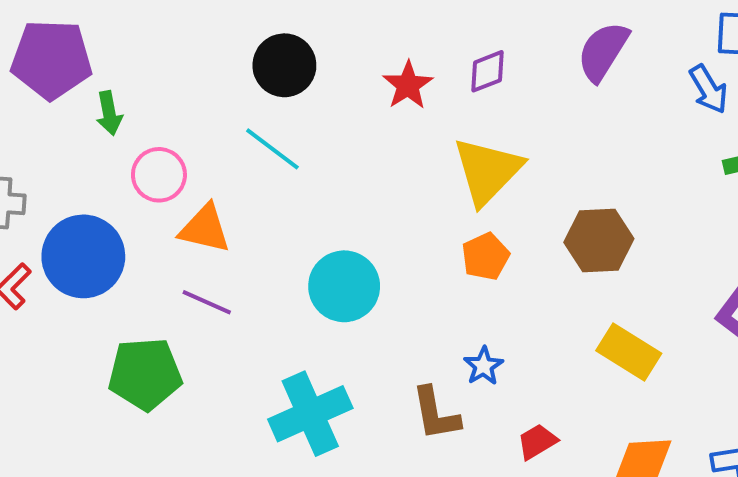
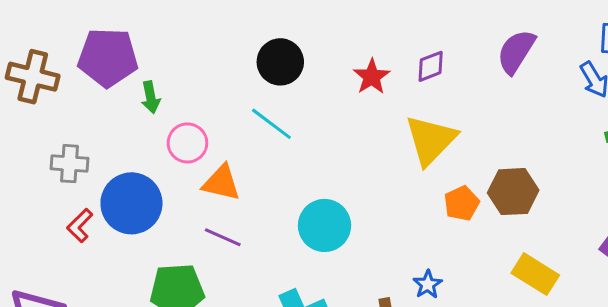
orange pentagon: (485, 256) -> (462, 203), moved

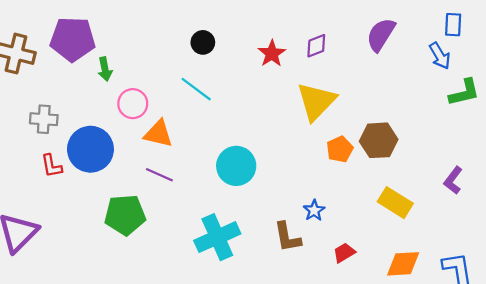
black circle: (280, 62) -> (203, 42), size x0.7
red L-shape: (80, 225) -> (52, 166), turned -55

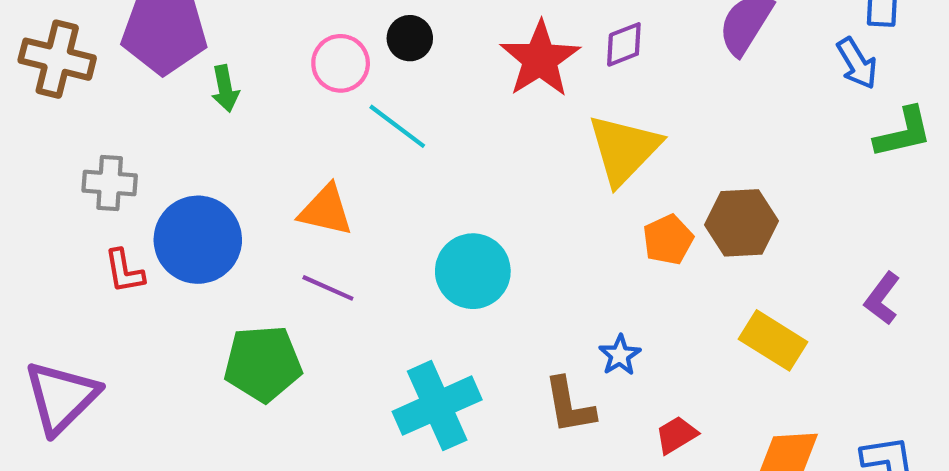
red star: (272, 54) -> (540, 59), size x1.5
pink circle: (133, 104) -> (341, 63), moved

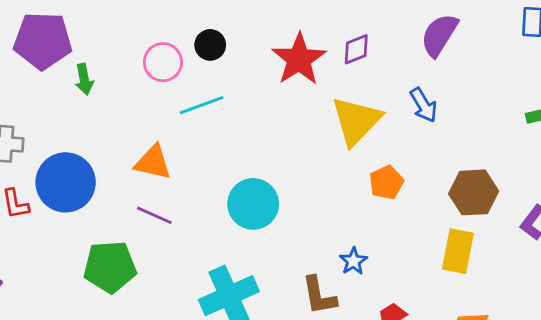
blue arrow: (857, 63) -> (424, 105), moved
cyan line: (397, 126) -> (202, 105), turned -57
brown hexagon: (741, 223) -> (474, 192), moved
yellow rectangle: (773, 340) -> (458, 251), turned 69

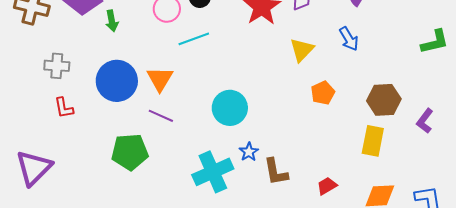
yellow triangle: (356, 121) -> (302, 50), size x0.7
orange triangle: (153, 162) -> (160, 79), turned 48
blue circle: (66, 182) -> (117, 81), moved
blue star: (353, 261) -> (249, 152), moved

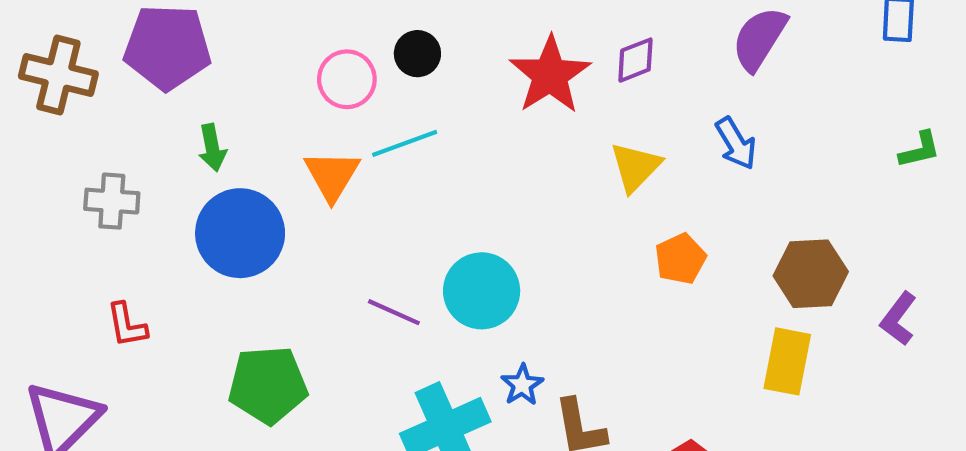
green arrow: (112, 21) -> (212, 148), moved
green L-shape: (435, 42) -> (920, 150), size x0.7
orange triangle: (160, 79) -> (332, 175), moved
red L-shape: (64, 108) -> (127, 325), moved
purple line: (161, 116) -> (394, 312), moved

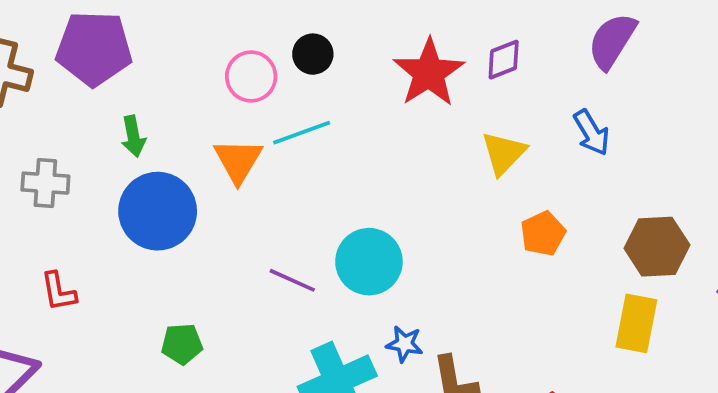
green pentagon: (268, 385) -> (182, 344), size x0.6
blue star: (522, 385) -> (404, 344), turned -30

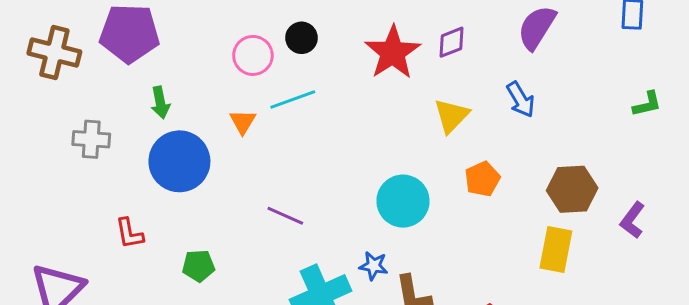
orange triangle: (238, 161) -> (243, 122), size x0.7
cyan circle: (369, 262) -> (403, 201), moved
red L-shape: (58, 292) -> (129, 233), moved

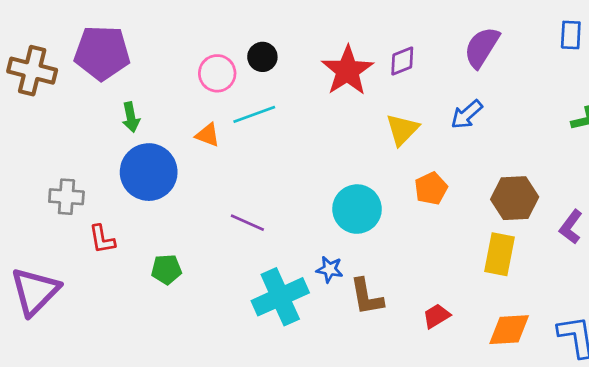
blue arrow: (521, 100) -> (467, 114), turned 80
orange triangle: (243, 122) -> (208, 135), turned -40
gray cross: (91, 139) -> (66, 197), moved

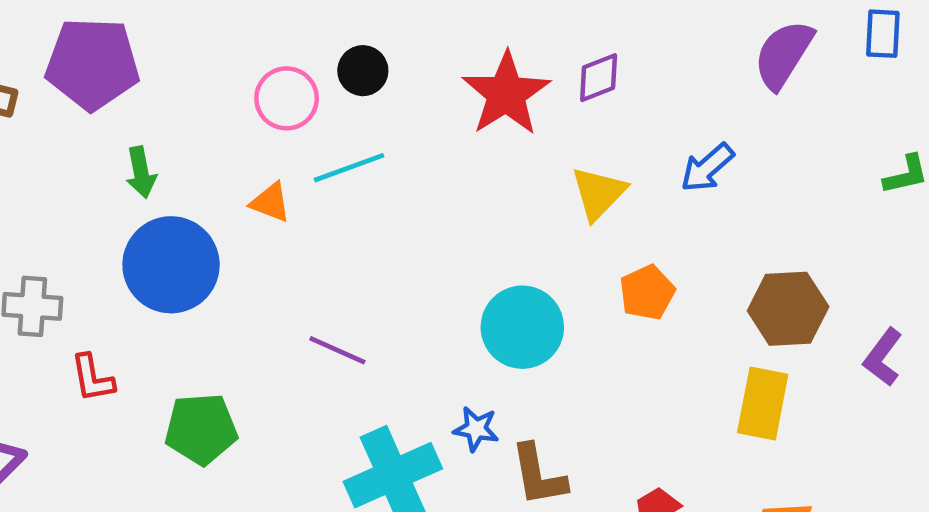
purple semicircle: (482, 47) -> (783, 54), moved
green pentagon: (166, 269) -> (201, 429), size x1.4

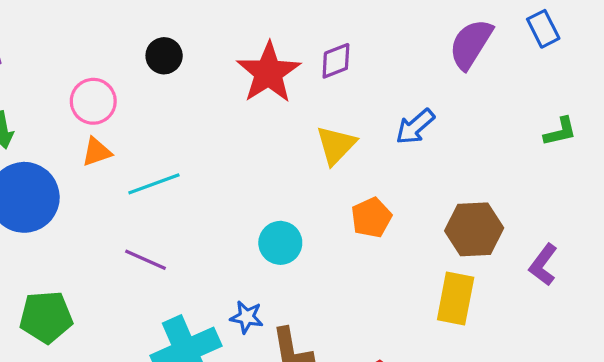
blue rectangle: (883, 34) -> (543, 29), turned -30
pink circle: (287, 98) -> (93, 101), moved
cyan line: (349, 168) -> (154, 184), moved
orange triangle: (270, 202) -> (97, 152), turned -40
cyan circle: (522, 327) -> (280, 243), size x0.7

